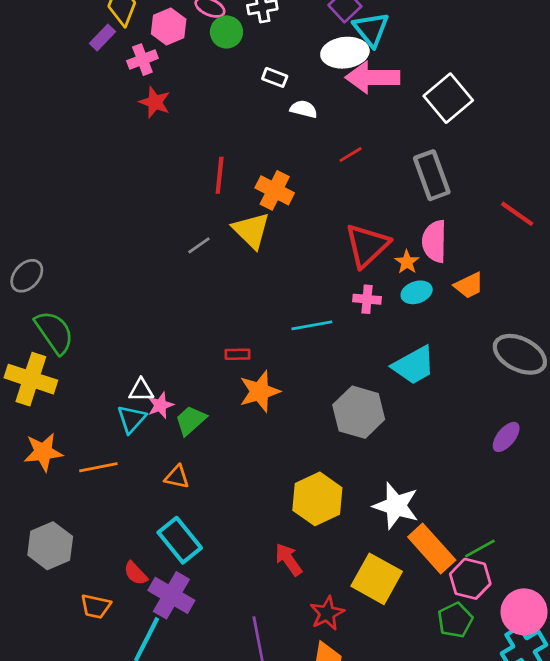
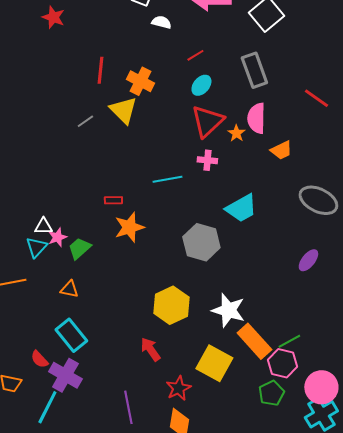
cyan ellipse: (417, 292) -> (201, 85), moved, turned -30

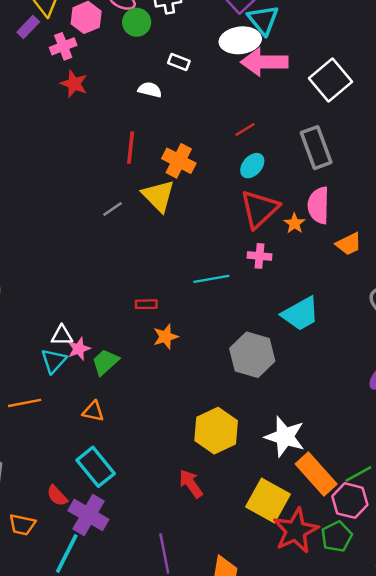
white semicircle: (161, 22) -> (150, 90), moved
orange star: (129, 227) -> (166, 337), size x0.7
red star: (178, 388) -> (296, 531), moved, size x1.5

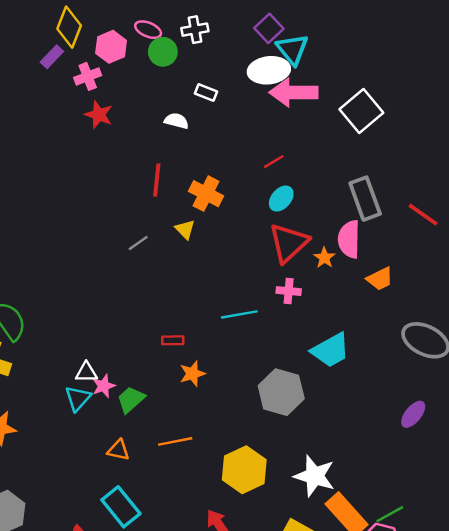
gray rectangle: (316, 148) -> (365, 199), moved
yellow triangle: (158, 196) -> (185, 229), size x0.6
orange line: (25, 403) -> (175, 441), moved

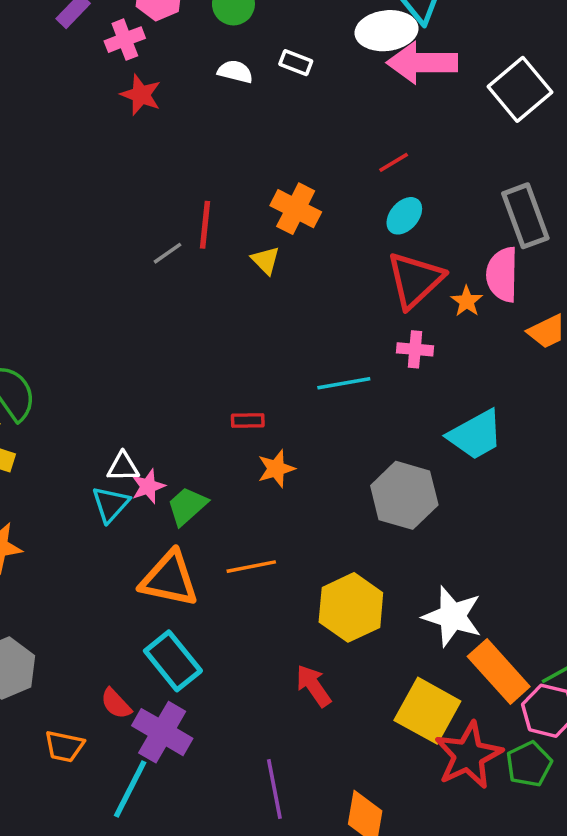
white semicircle: (176, 121) -> (235, 72), moved
red line: (157, 180) -> (205, 225), moved
gray line: (138, 243) -> (168, 253), moved
orange triangle: (118, 450) -> (169, 579), size x1.8

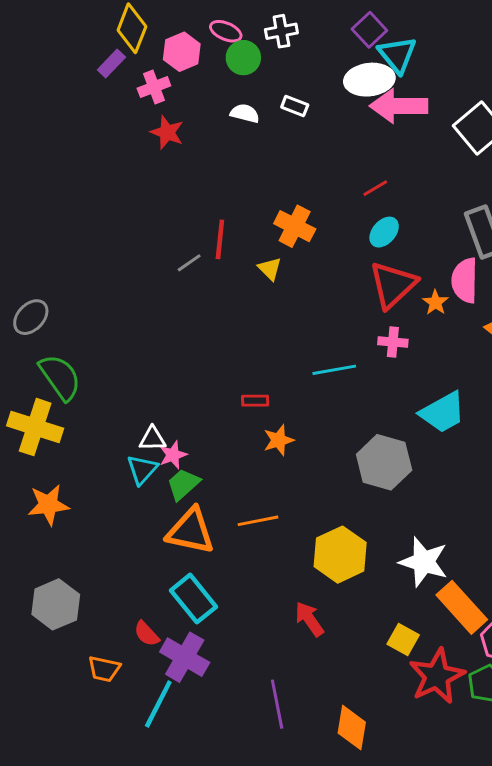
green trapezoid: (187, 506) -> (183, 484), moved
yellow square: (427, 711) -> (403, 640), size x0.6

